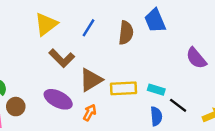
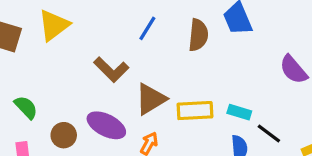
yellow triangle: (46, 24) -> (54, 25), moved
brown circle: (16, 107) -> (64, 135), moved

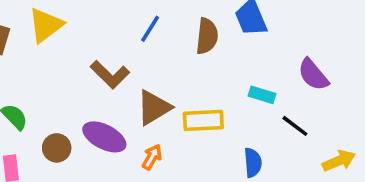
cyan rectangle: (239, 112) -> (262, 95), moved
black line: (269, 134) -> (295, 126), moved

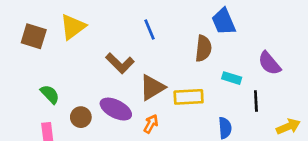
blue line: (150, 29) -> (150, 30), turned -55
brown semicircle: (207, 36) -> (203, 48), moved
black line: (295, 126) -> (256, 101), turned 50

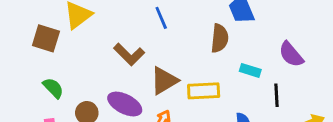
brown square: (34, 36) -> (46, 38), moved

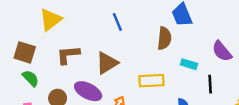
brown square: (46, 38) -> (25, 52), moved
brown L-shape: (129, 54) -> (68, 55), moved, turned 130
brown triangle: (164, 81) -> (107, 63), moved

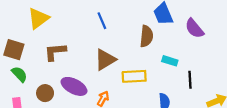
purple semicircle: (222, 51) -> (194, 28), moved
brown triangle: (107, 63) -> (105, 60), moved

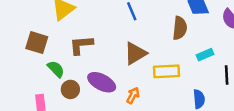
cyan rectangle: (170, 61) -> (205, 55), turned -40
green semicircle: (19, 74) -> (56, 69), moved

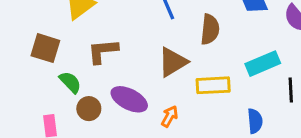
brown semicircle: (180, 28) -> (210, 29), moved
cyan rectangle: (205, 55) -> (263, 64), size x1.5

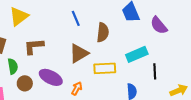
green semicircle: (70, 82) -> (13, 66), turned 35

